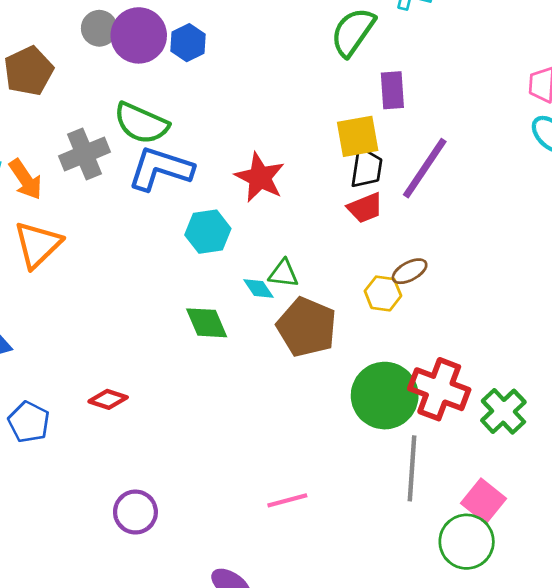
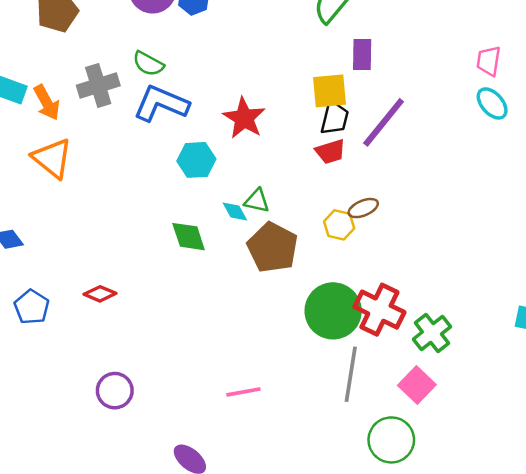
green semicircle: (141, 123) -> (148, 64), size x0.7
orange triangle: (38, 245) -> (52, 158), turned -42
pink square: (483, 501) -> (417, 385), moved

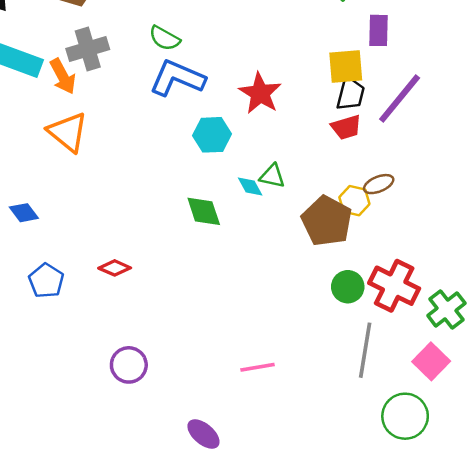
gray cross: (98, 86) -> (88, 49), moved
brown pentagon: (272, 248) -> (327, 221), moved
green circle: (333, 311) -> (348, 287), size x0.6

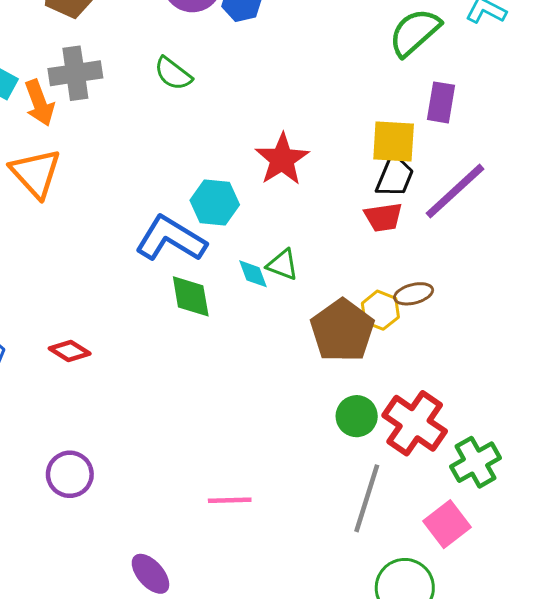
blue L-shape: (177, 78) -> (171, 239), moved

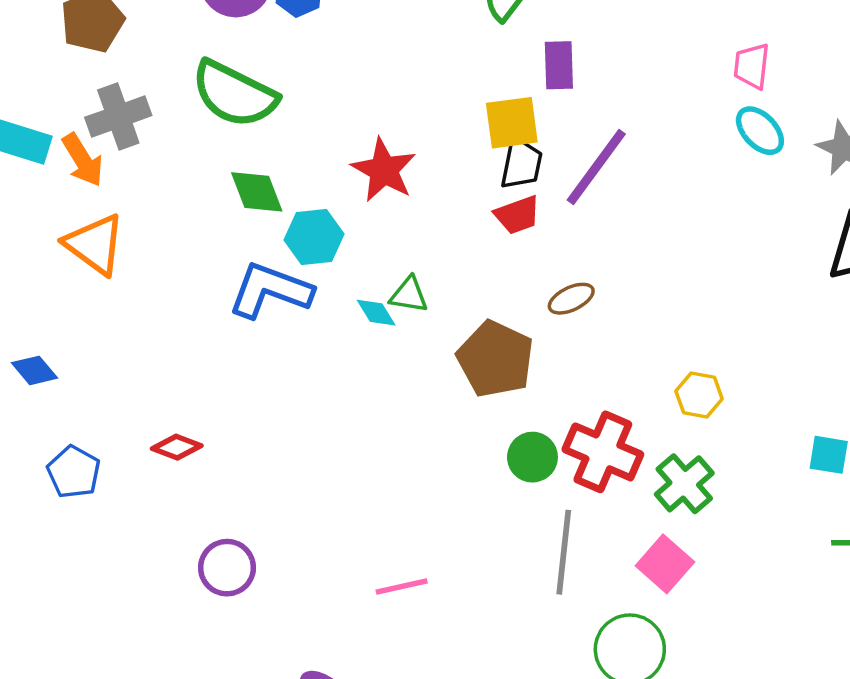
green semicircle: (173, 74) -> (234, 94), size x1.8
green diamond: (191, 296) -> (257, 192), moved
yellow hexagon: (380, 310) -> (699, 395), moved
purple circle: (70, 474) -> (227, 568), moved

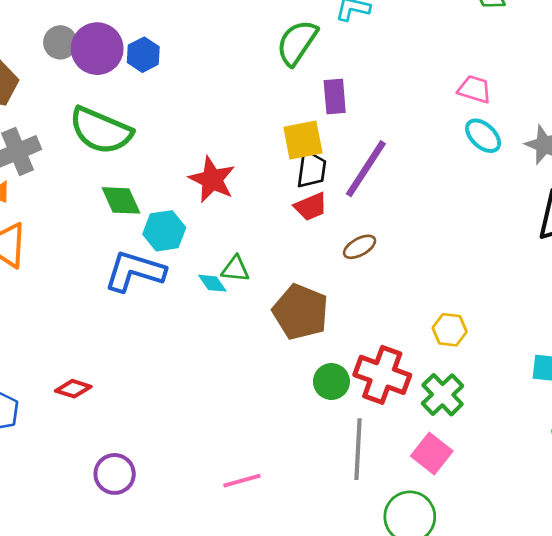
pink trapezoid: (752, 66) -> (474, 89), turned 104
brown ellipse: (571, 299) -> (360, 247), moved

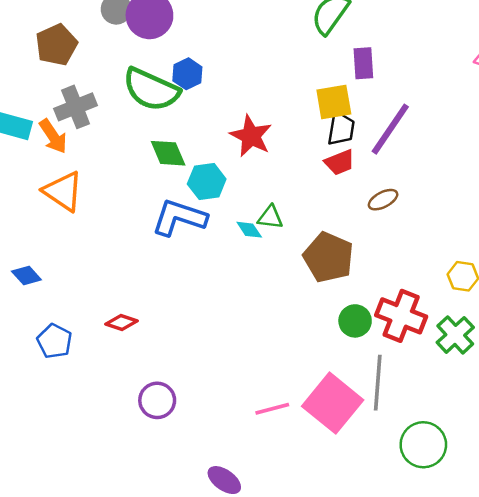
blue hexagon: (143, 55) -> (187, 74), moved
pink square: (432, 454) -> (333, 403), moved, size x1.6

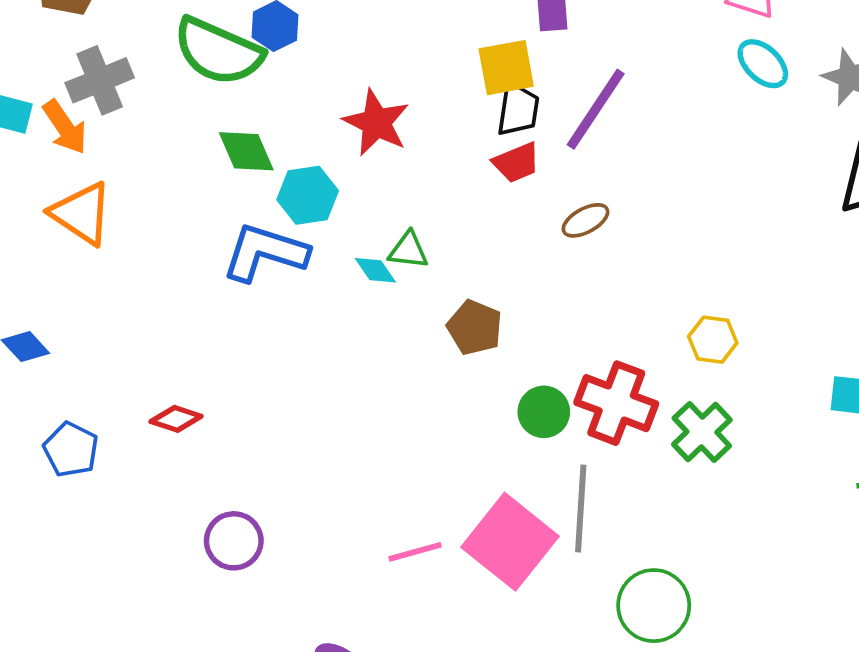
brown pentagon: (328, 257) -> (475, 328), moved, size x0.7

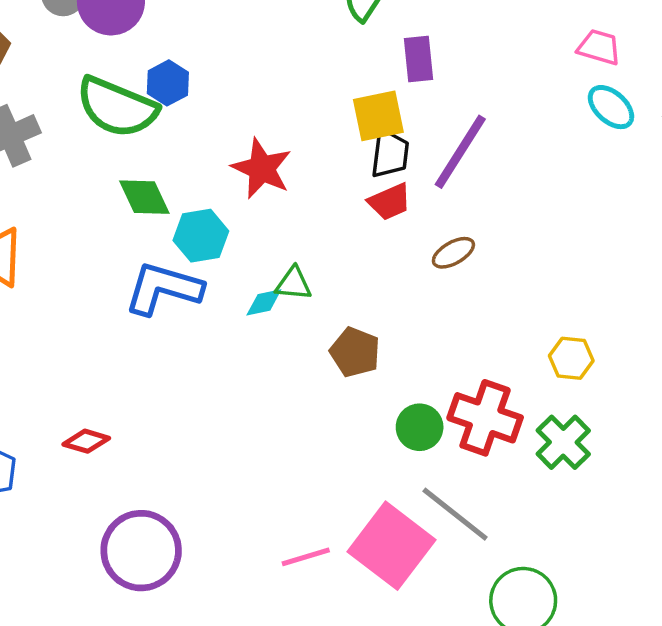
cyan diamond: (375, 270) -> (264, 302), turned -66
gray line: (581, 509) -> (455, 514), turned -54
purple circle: (234, 541) -> (141, 551), size x1.5

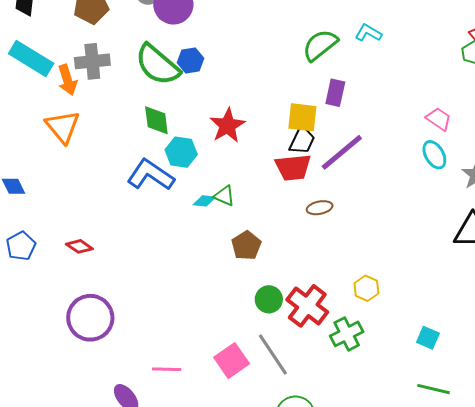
red trapezoid: (390, 202) -> (293, 167), size x1.4
pink square: (392, 546) -> (232, 361), size x0.7
pink line: (306, 557) -> (167, 369), moved

